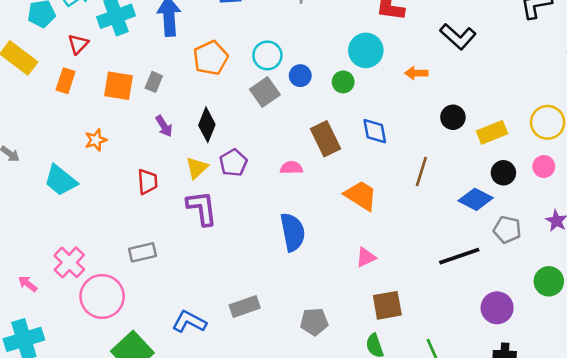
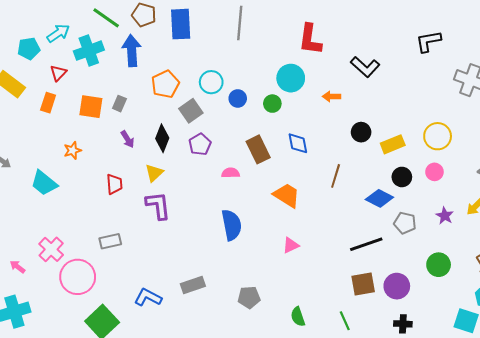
gray square: (265, 92) -> (191, 111), moved
purple pentagon: (233, 163) -> (200, 144), moved
brown square: (387, 305) -> (363, 284), moved

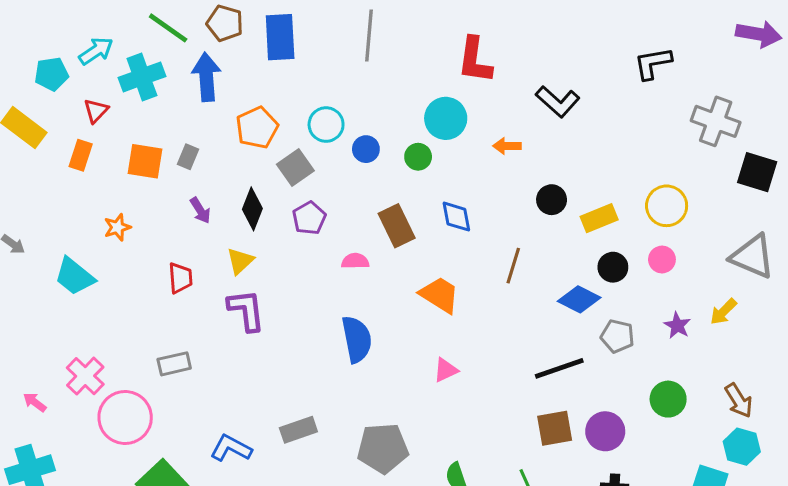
gray pentagon: (249, 297) -> (383, 448), size x1.5

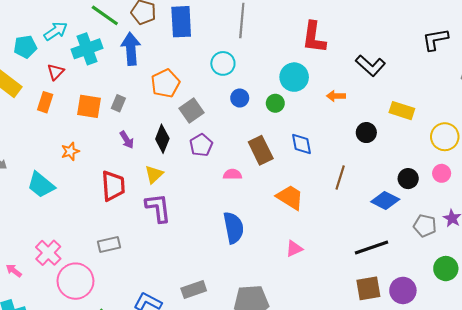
cyan circle: (326, 125) -> (223, 63), moved
yellow rectangle: (599, 218) -> (402, 111), moved, turned 40
red trapezoid: (180, 278) -> (113, 186), size x1.4
gray pentagon: (617, 336) -> (425, 226), moved

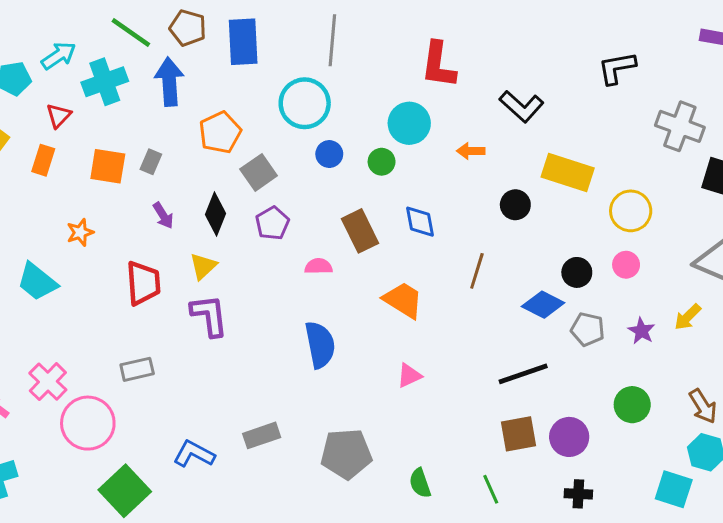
cyan circle: (223, 63) -> (305, 103), size x1.4
yellow rectangle: (402, 111) -> (568, 172), size x1.4
gray pentagon: (425, 226) -> (588, 329), moved

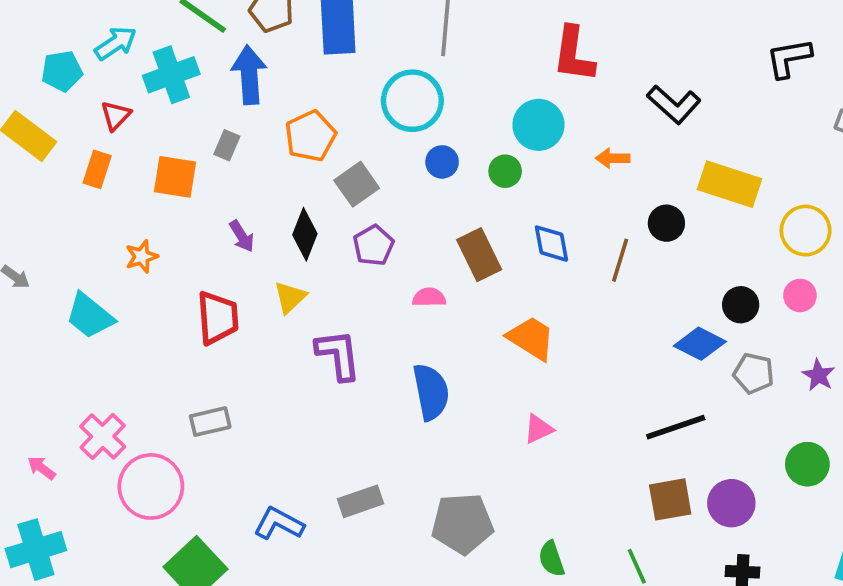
gray rectangle: (151, 162) -> (227, 145), moved
brown line: (477, 271) -> (620, 260), moved
purple L-shape: (209, 315) -> (338, 355), moved

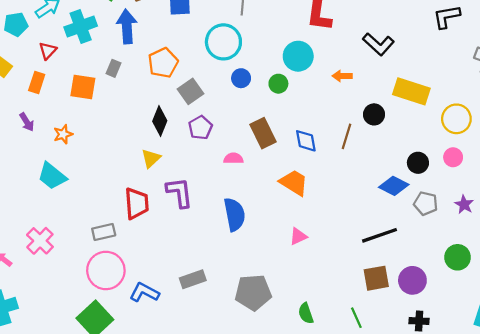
purple arrow: (242, 236) -> (27, 122), moved
blue diamond: (551, 244) -> (306, 141), moved
cyan trapezoid: (90, 316) -> (52, 176), moved
red trapezoid: (218, 318) -> (137, 203), moved
pink circle: (151, 486) -> (106, 270), moved

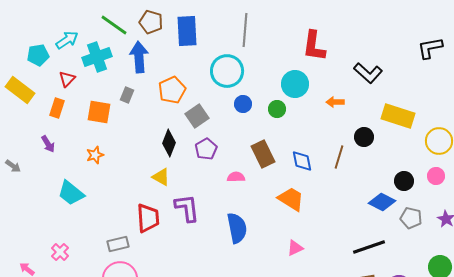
orange star: (63, 134) -> (95, 155), moved
yellow triangle: (151, 158) -> (161, 177), turned -48
pink cross: (40, 241) -> (60, 252), size x0.7

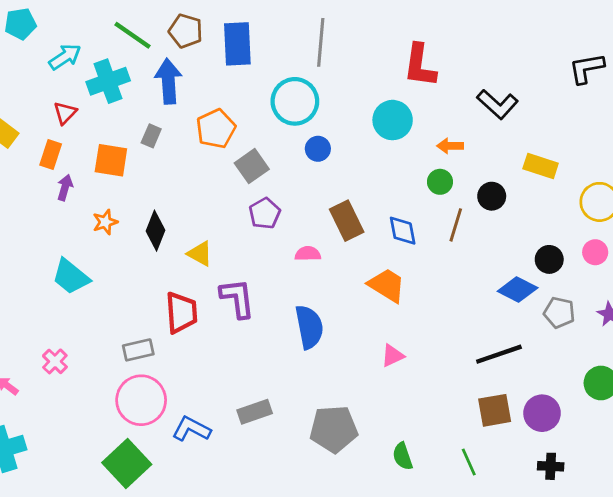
cyan pentagon: (38, 55) -> (20, 24), moved
green circle: (277, 109) -> (440, 182), moved
yellow rectangle: (398, 116) -> (541, 166), size x0.7
black diamond: (169, 143) -> (155, 231), moved
purple arrow: (48, 144) -> (65, 188), moved, turned -132

